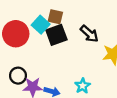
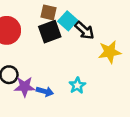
cyan square: (41, 25) -> (68, 21), moved

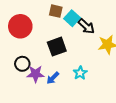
black square: (50, 32) -> (57, 47), moved
blue arrow: (45, 91) -> (53, 78), turned 120

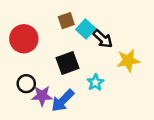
brown square: (56, 11) -> (66, 21), turned -32
cyan star: (80, 73) -> (95, 82), moved
blue arrow: (53, 78) -> (63, 101), size x1.5

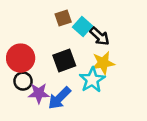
red circle: (24, 39) -> (21, 58), moved
yellow star: (128, 61) -> (103, 63), moved
cyan star: (95, 82) -> (92, 80), size x1.5

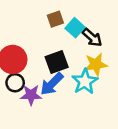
blue arrow: (59, 98) -> (52, 84), moved

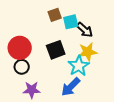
cyan square: (75, 28) -> (71, 22), turned 35
blue arrow: (52, 84) -> (71, 87), moved
purple star: (31, 95) -> (32, 90), moved

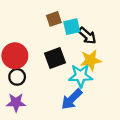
cyan star: (79, 66) -> (81, 76), turned 30
purple star: (32, 90) -> (16, 103), moved

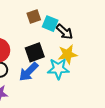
cyan square: (72, 27) -> (50, 24), turned 35
blue arrow: (72, 99) -> (29, 72), moved

